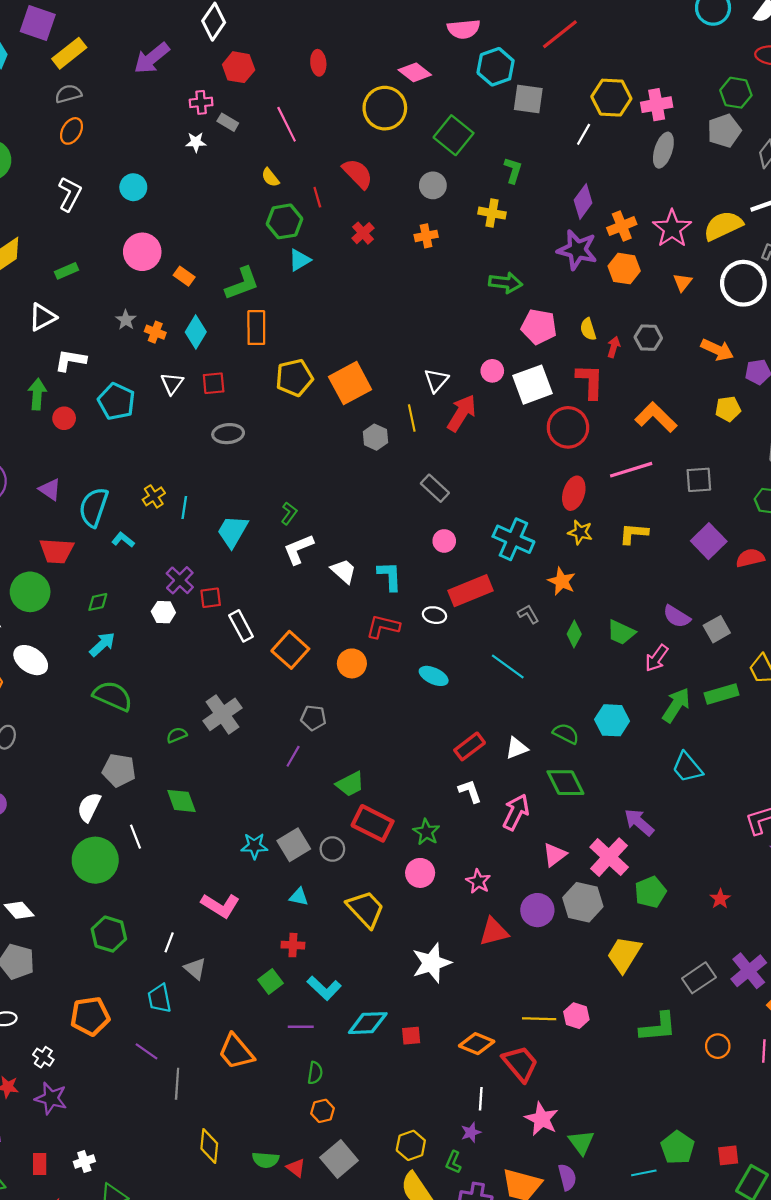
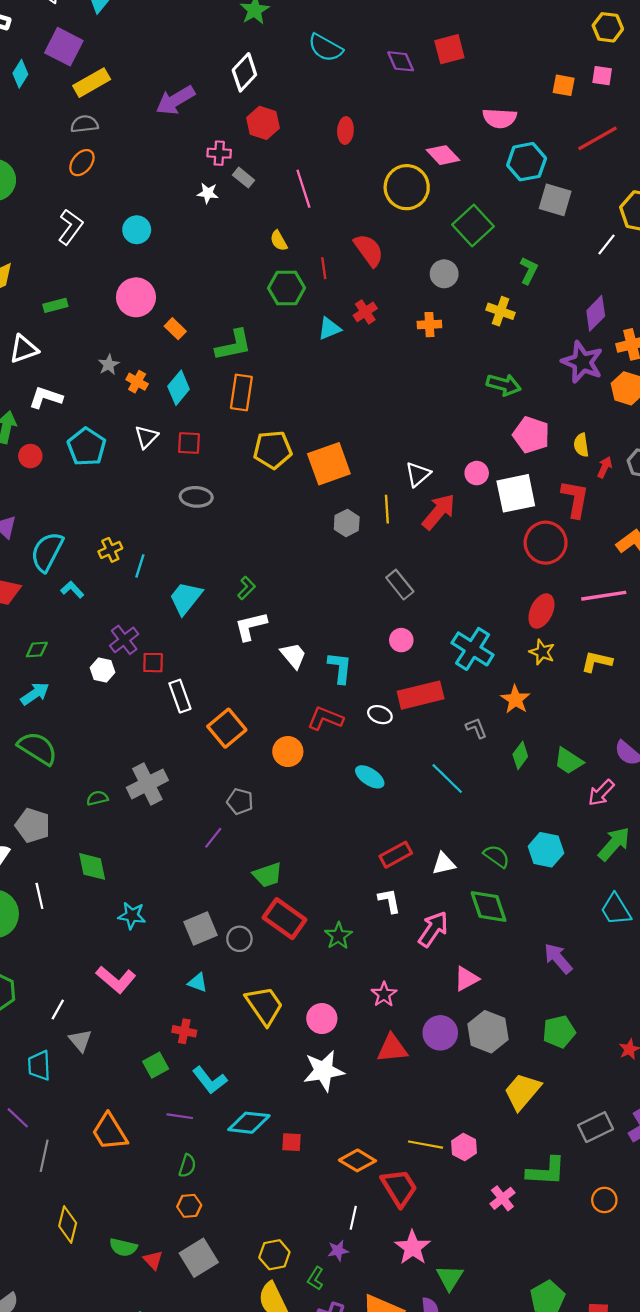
cyan triangle: (299, 260) -> (329, 329), moved
cyan star: (254, 846) -> (132, 916), moved
pink cross: (609, 857) -> (502, 1198), moved, size x0.6
pink circle: (420, 873) -> (322, 1019), moved

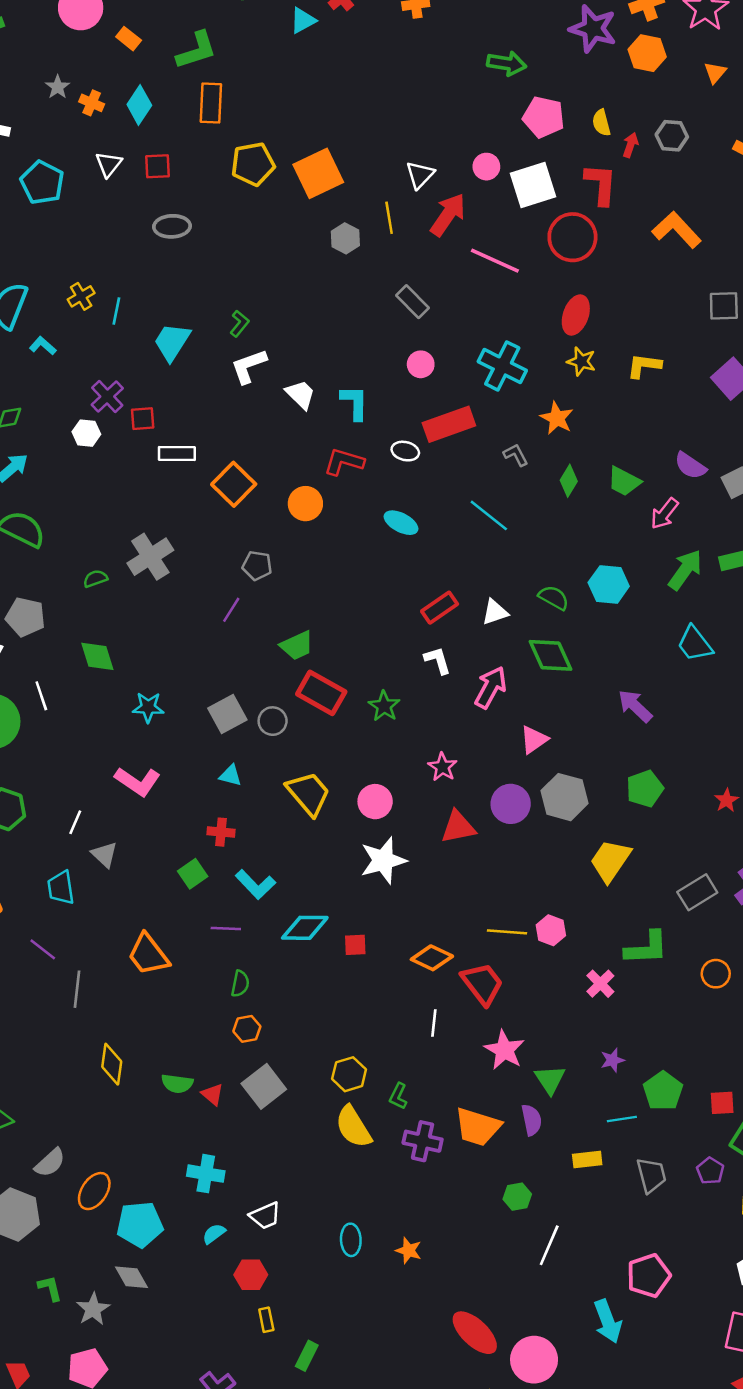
pink line: (604, 596) -> (495, 261), moved, turned 39
white rectangle: (180, 696) -> (177, 453), turned -64
purple star: (338, 1251) -> (612, 1060), moved

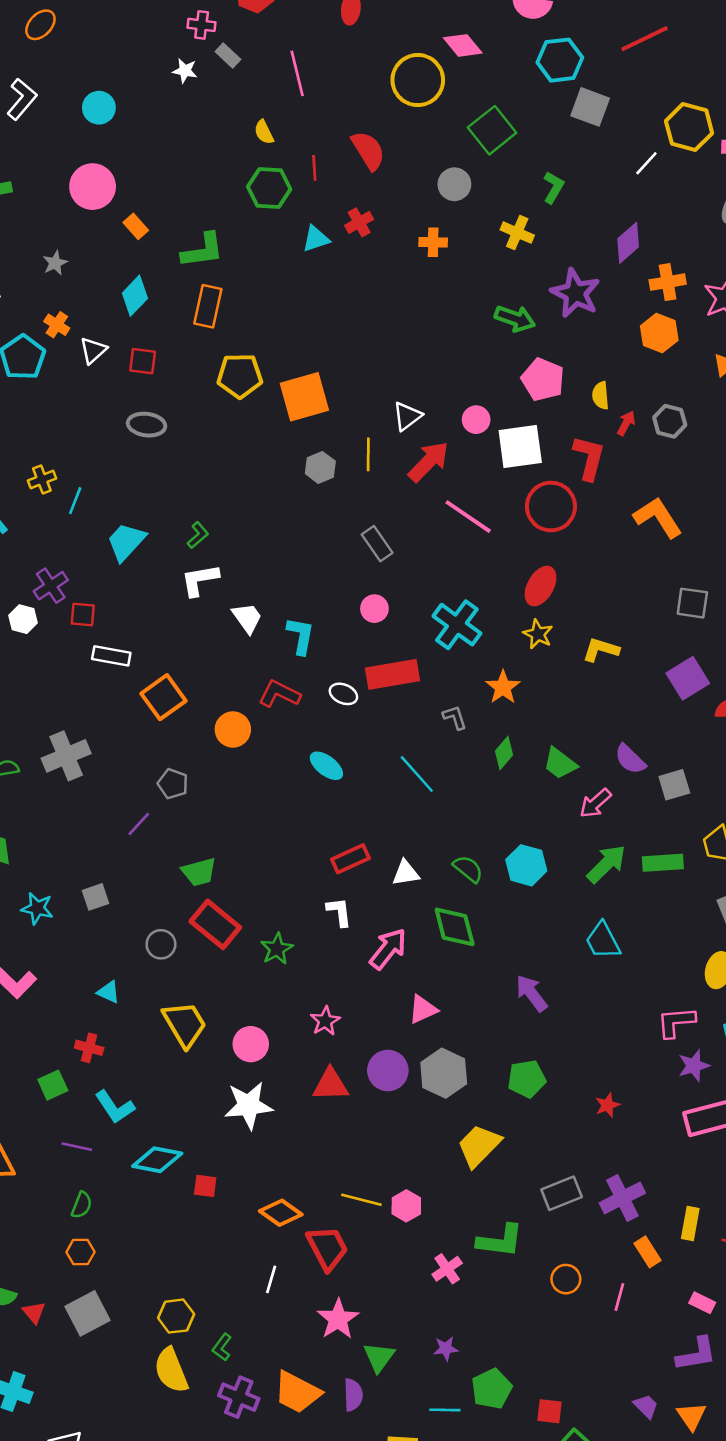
purple star: (593, 29) -> (575, 293), moved
orange cross: (92, 103) -> (57, 325), moved
gray square: (227, 714) -> (95, 897), moved, size x0.7

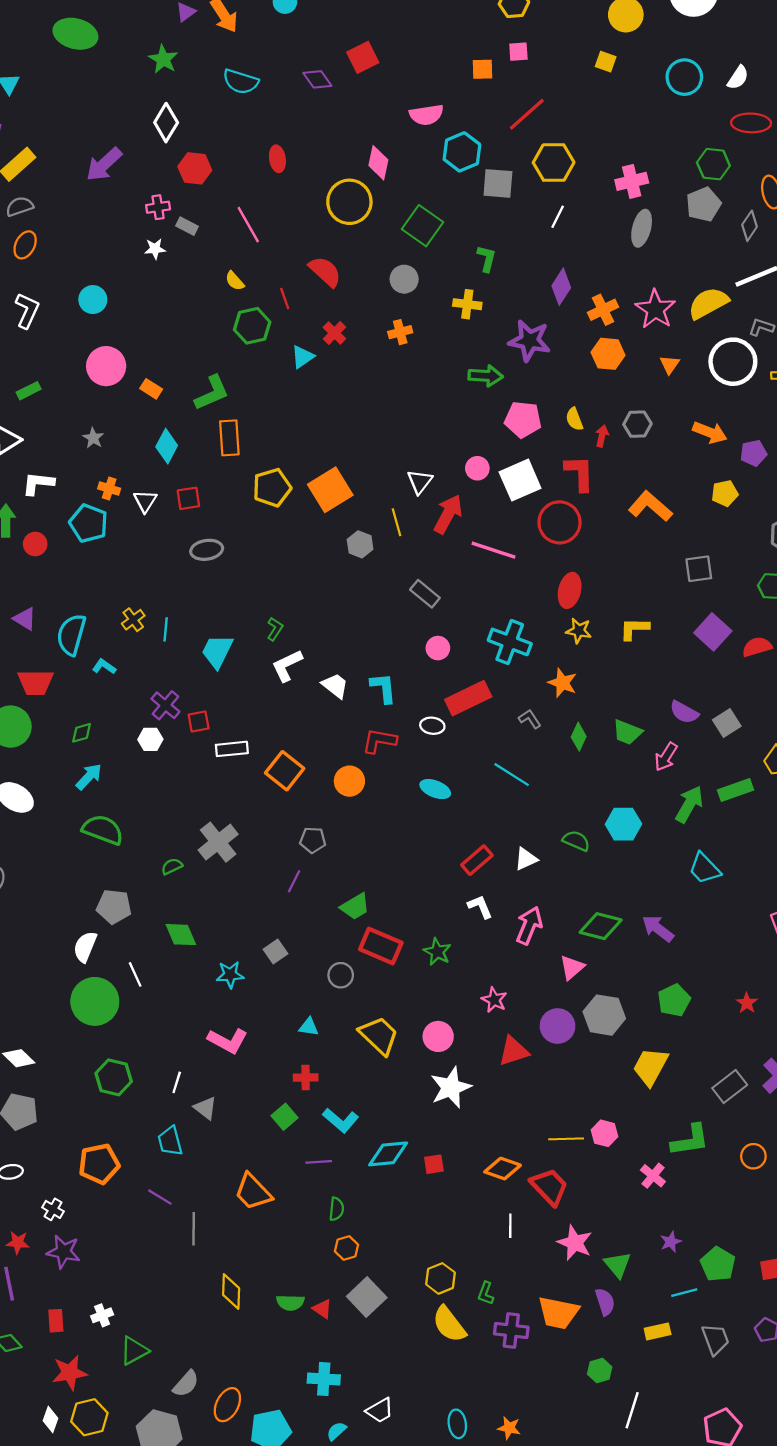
pink diamond: (463, 45) -> (378, 163), turned 68
yellow hexagon: (689, 127) -> (554, 163), moved
green diamond: (455, 927) -> (601, 926), moved, turned -45

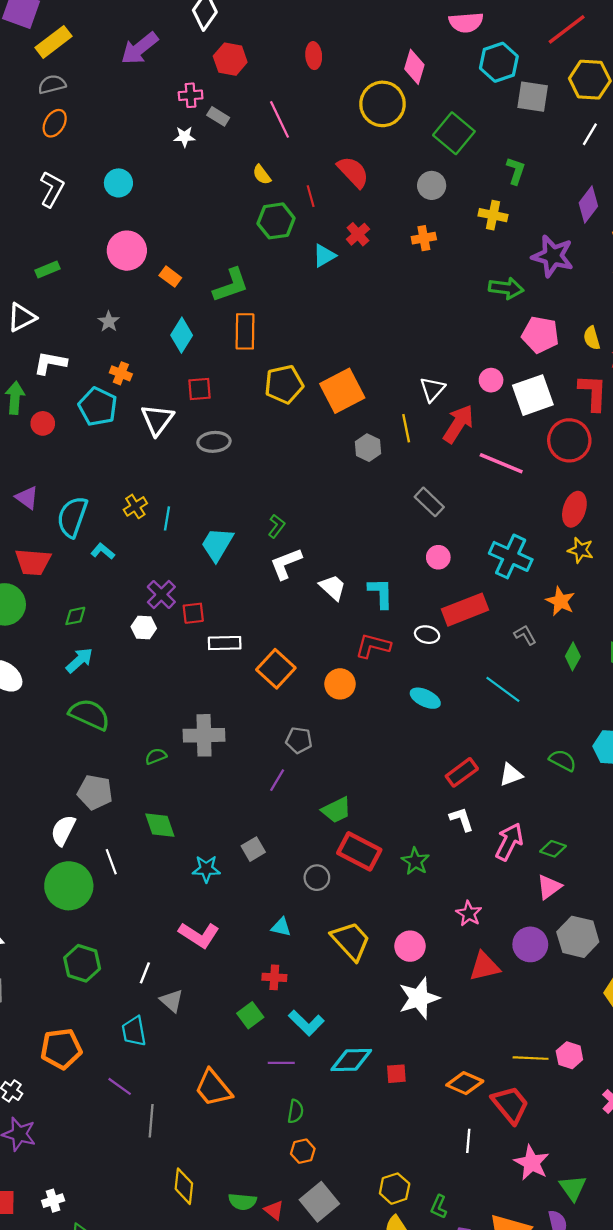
white triangle: (145, 501) -> (157, 420), moved, size x1.4
gray cross: (218, 842) -> (204, 735), turned 33
green diamond: (601, 926) -> (553, 849), moved, size x0.6

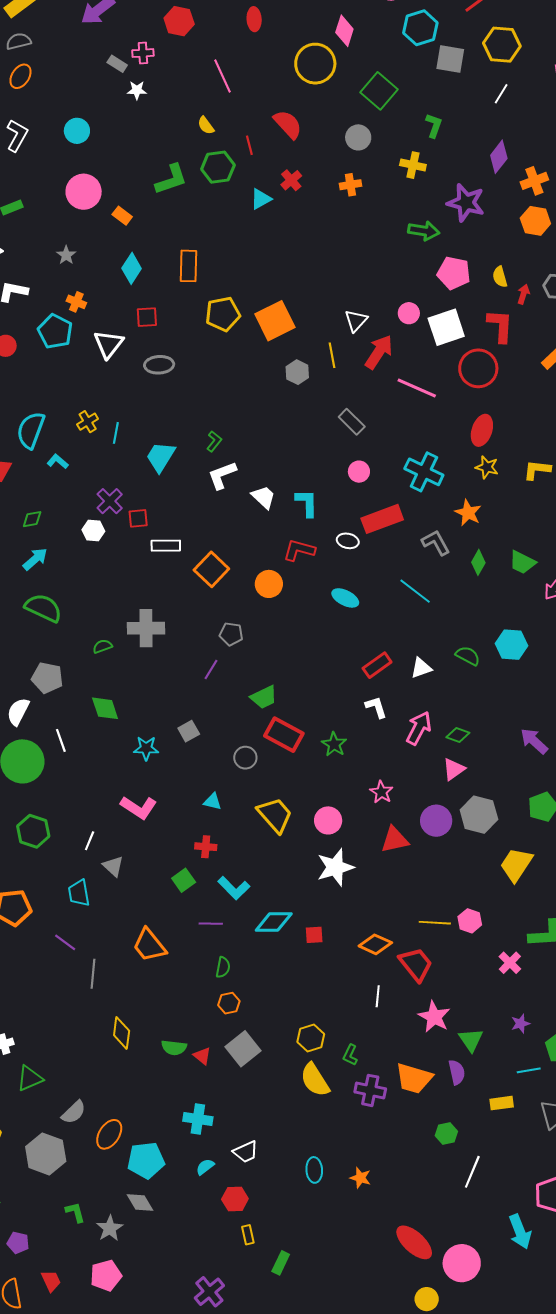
gray rectangle: (218, 116) -> (117, 64), moved
green L-shape: (231, 285) -> (171, 179), moved
gray L-shape: (525, 635) -> (436, 543), size x1.4

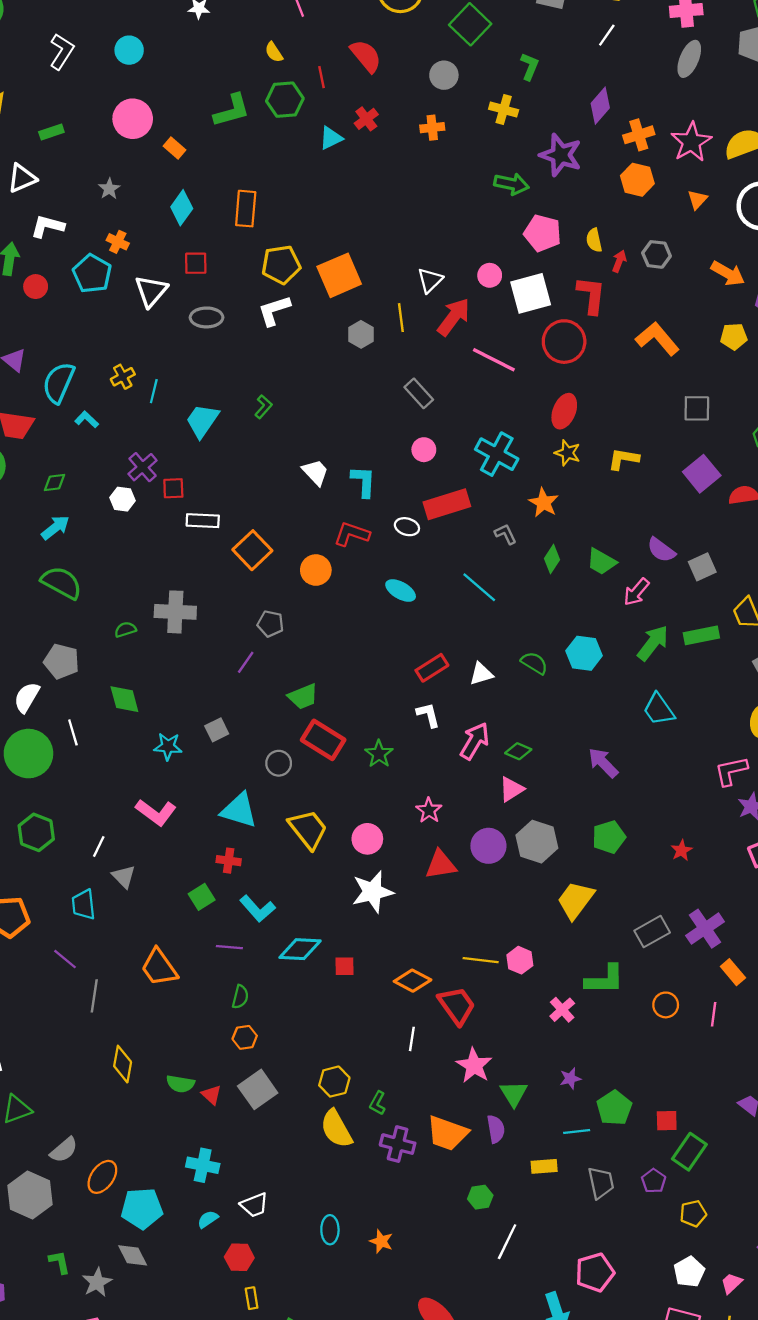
white L-shape: (222, 475) -> (274, 310), moved
gray L-shape: (436, 543) -> (506, 534), size x0.7
cyan triangle: (213, 802) -> (239, 810), size x1.8

